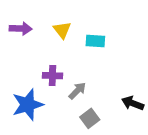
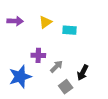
yellow triangle: (62, 30) -> (45, 22), turned 32
black arrow: (133, 103) -> (83, 73), moved, turned -84

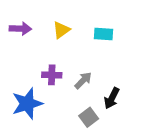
cyan rectangle: (70, 30) -> (104, 34), moved
gray arrow: (56, 66) -> (83, 80), moved

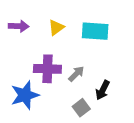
cyan rectangle: (104, 34) -> (95, 31), size x1.5
purple cross: (52, 75) -> (47, 69), size x1.5

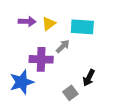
purple arrow: (19, 26) -> (27, 21), moved
gray arrow: (76, 74) -> (63, 46), moved

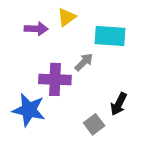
yellow triangle: (49, 24) -> (67, 17), moved
blue star: (22, 82) -> (29, 110), turned 30

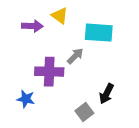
yellow triangle: (67, 17) -> (60, 16), turned -48
blue star: (29, 110) -> (26, 99), size x0.6

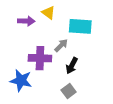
black arrow: (106, 94) -> (72, 66), moved
blue star: (26, 99) -> (21, 80), size x1.5

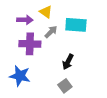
gray arrow: (61, 45) -> (51, 32), moved
purple cross: (40, 58) -> (30, 44), moved

